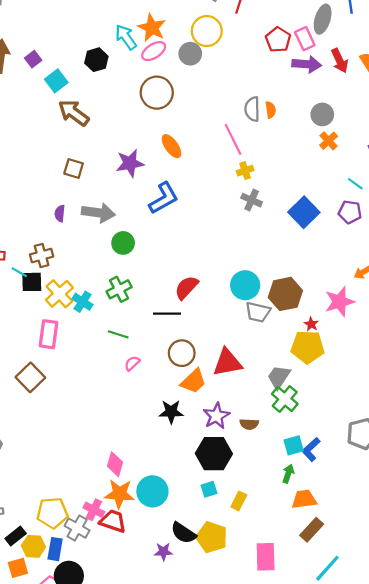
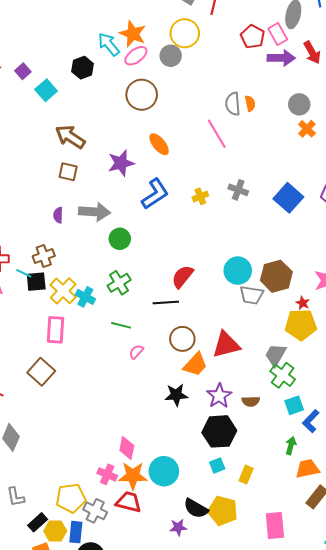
brown arrow: (74, 113) -> (70, 137), moved
yellow cross: (245, 171) -> (200, 196), moved
cyan square: (294, 445) -> (294, 405), moved
pink cross: (94, 510) -> (107, 474), moved

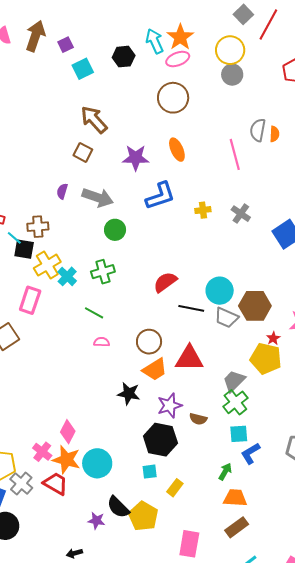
gray circle: (171, 56) -> (232, 75), moved
black line: (166, 303) -> (191, 308), moved
pink semicircle: (136, 352) -> (102, 342), turned 35

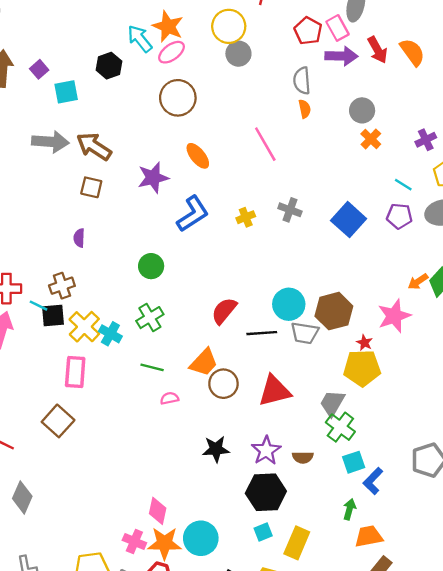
cyan square: (83, 69) -> (66, 92), turned 30
gray semicircle: (258, 130) -> (302, 81), moved
gray arrow: (98, 198) -> (50, 142), moved
orange trapezoid: (155, 369) -> (204, 363), moved
yellow rectangle: (175, 488) -> (297, 543), size x1.5

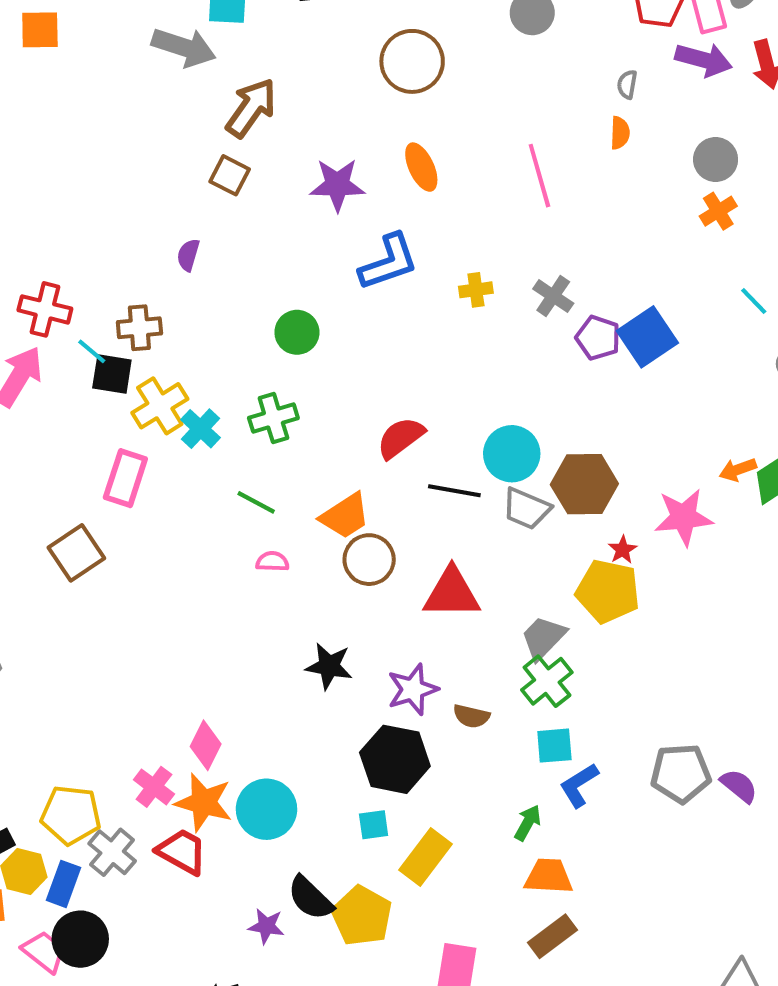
gray semicircle: (302, 81) -> (627, 84), size x0.6
gray arrow: (50, 142) -> (184, 47), moved
brown arrow: (94, 146) -> (251, 108), turned 78
purple pentagon: (399, 216) -> (598, 338), moved

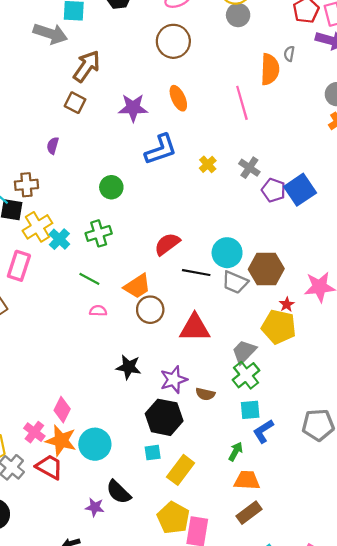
orange semicircle: (620, 133) -> (270, 69), moved, size x1.8
yellow cross: (476, 290) -> (208, 164), turned -35
yellow pentagon: (362, 916) -> (173, 518), moved

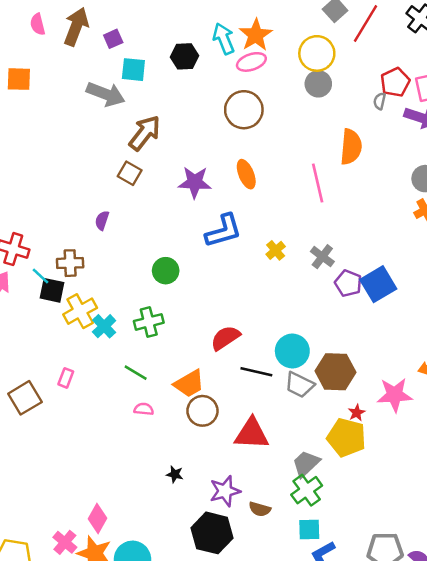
gray semicircle: (289, 54) -> (380, 101), moved
pink rectangle: (19, 266) -> (66, 378), moved, size x0.6
black star: (129, 367) -> (175, 474), size x0.6

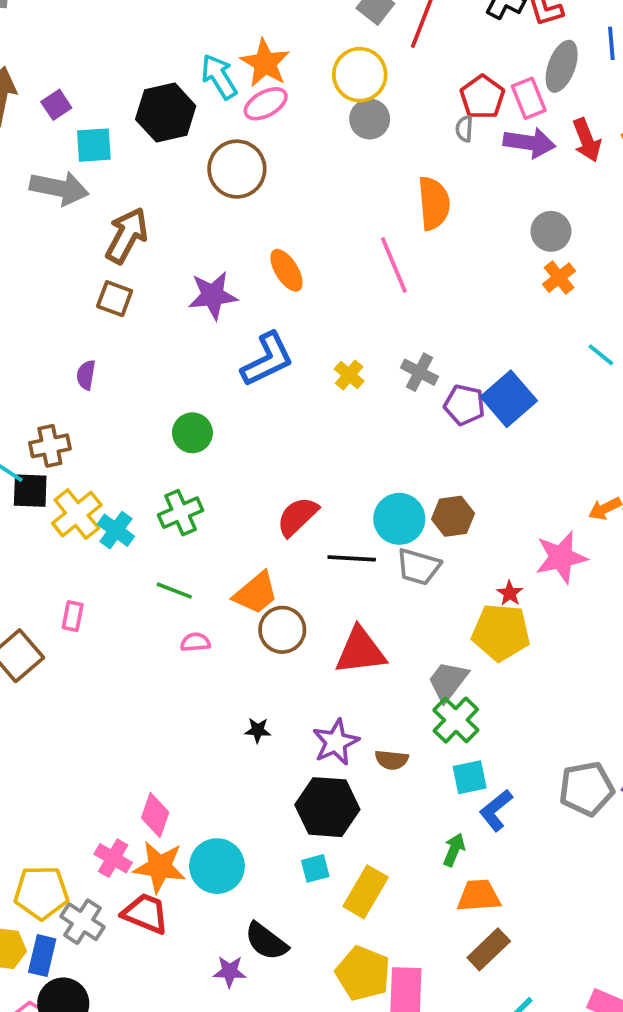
black hexagon: (184, 56) -> (166, 113), size x1.4
brown circle: (244, 110) -> (237, 169), moved
brown hexagon: (336, 372) -> (453, 516), moved, size x0.7

